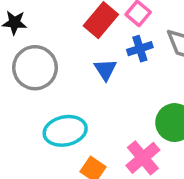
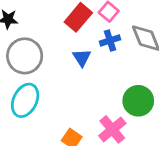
cyan ellipse: (65, 131) -> (25, 100), moved, turned -52

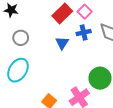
gray circle: (25, 56) -> (21, 38), size x0.6

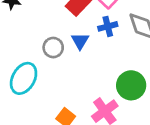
gray circle: (21, 38) -> (53, 48), moved

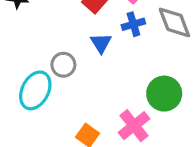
gray circle: (53, 48) -> (63, 65), moved

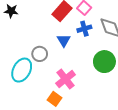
green circle: (164, 94) -> (104, 62), moved
pink cross: (134, 126) -> (66, 79), moved

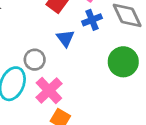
pink cross: (66, 79) -> (49, 90), moved

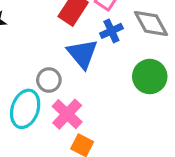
blue triangle: (65, 38) -> (82, 54), size x1.5

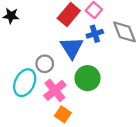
green circle: (150, 77) -> (88, 78), moved

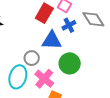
blue triangle: (72, 48) -> (52, 40), turned -45

